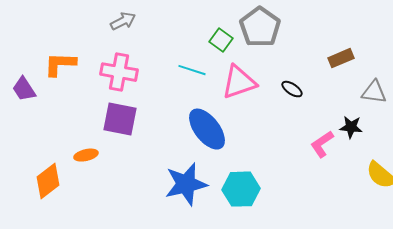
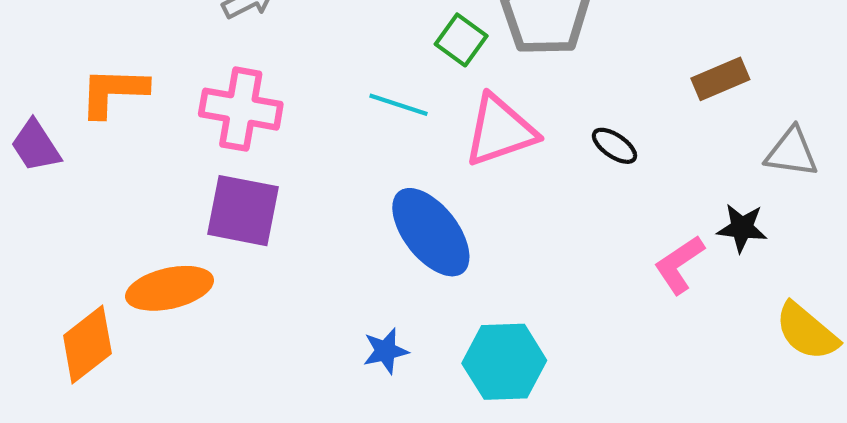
orange ellipse: (86, 155) -> (170, 288), size x1.6
blue star: (186, 184) -> (386, 351), size x0.5

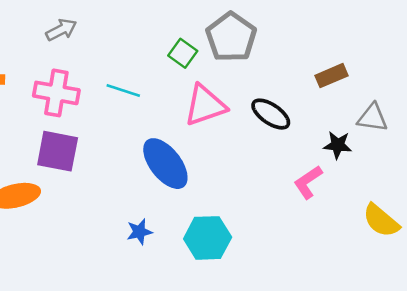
cyan line: (398, 105) -> (123, 90), moved
black ellipse: (614, 146) -> (271, 114), size x1.5
black star: (742, 228) -> (338, 145), moved

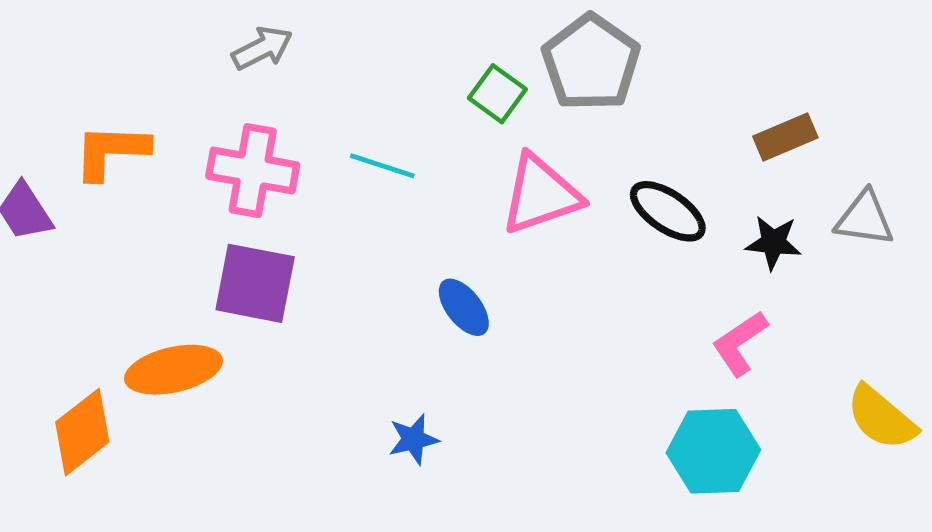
black star: (338, 145) -> (773, 243), moved
blue ellipse: (165, 164) -> (464, 307), size x0.6
cyan hexagon: (208, 238) -> (713, 451), moved

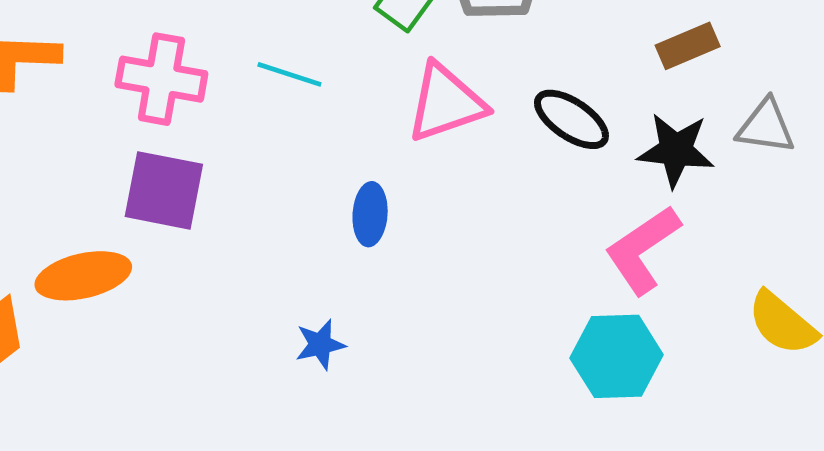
black star: (773, 243) -> (676, 150), size x1.4
blue ellipse: (464, 307) -> (370, 214), turned 42
pink L-shape: (740, 343) -> (643, 250), size x1.4

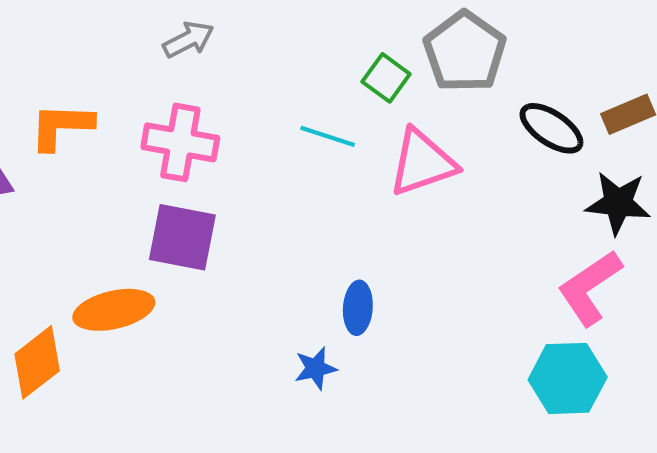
cyan line: (289, 74) -> (328, 136), moved
black ellipse: (571, 119) -> (551, 128), moved
blue ellipse: (370, 214) -> (358, 308), moved

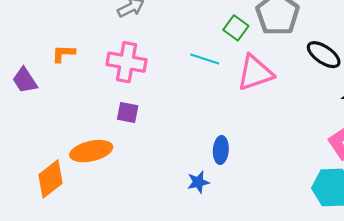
orange L-shape: (61, 126) -> (63, 54), size x0.7
purple square: (182, 237) -> (128, 112), size x0.6

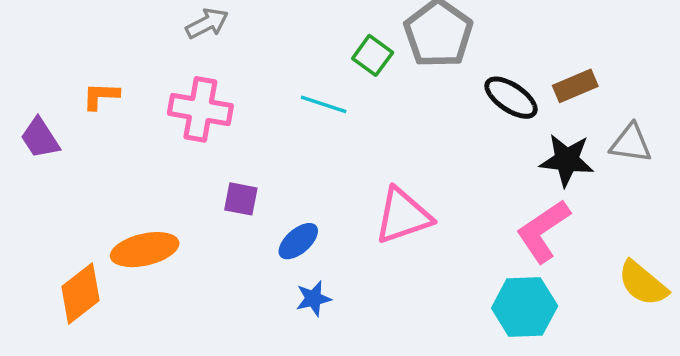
pink triangle: (255, 73) -> (403, 216), moved
purple square: (128, 112) -> (241, 199), moved
blue ellipse: (221, 150) -> (298, 241), moved, turned 45

